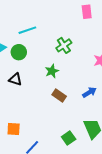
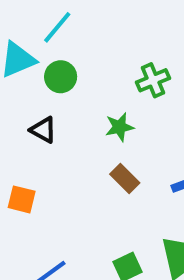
cyan line: (27, 30) -> (57, 27), moved, turned -42
orange square: (14, 129) -> (22, 199), moved

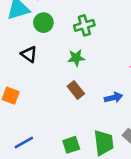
green cross: (153, 80) -> (84, 25), moved

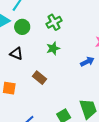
brown rectangle: (76, 90) -> (39, 78), moved
blue arrow: (113, 98) -> (87, 62), moved

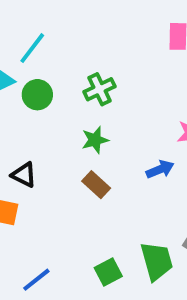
black triangle: (16, 53) -> (24, 175), moved
brown rectangle: (39, 78) -> (96, 185), moved

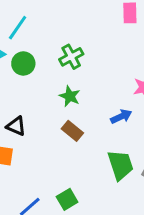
green star: (95, 140) -> (70, 96), turned -30
green trapezoid: (157, 261) -> (120, 165), moved
green square: (108, 272) -> (67, 199), moved

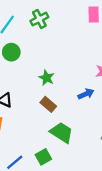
green cross: (71, 57) -> (39, 19), moved
green trapezoid: (120, 165) -> (62, 133), moved, turned -40

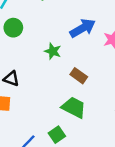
blue arrow: (86, 94) -> (83, 28), moved, size x1.5
brown rectangle: (48, 104) -> (79, 76), moved

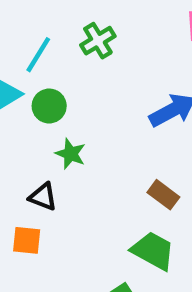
green star: (53, 51) -> (71, 154), moved

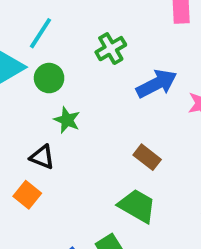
green cross: (98, 41) -> (111, 49), moved
orange square: (27, 240) -> (27, 195), turned 32

